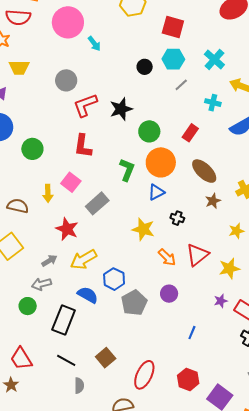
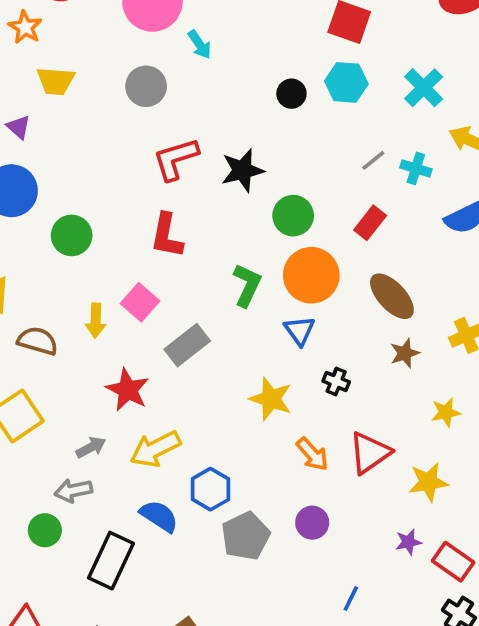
gray circle: (66, 80) -> (146, 86), moved
gray line: (181, 85) -> (373, 160), moved
blue triangle: (156, 192) -> (300, 331), turned -42

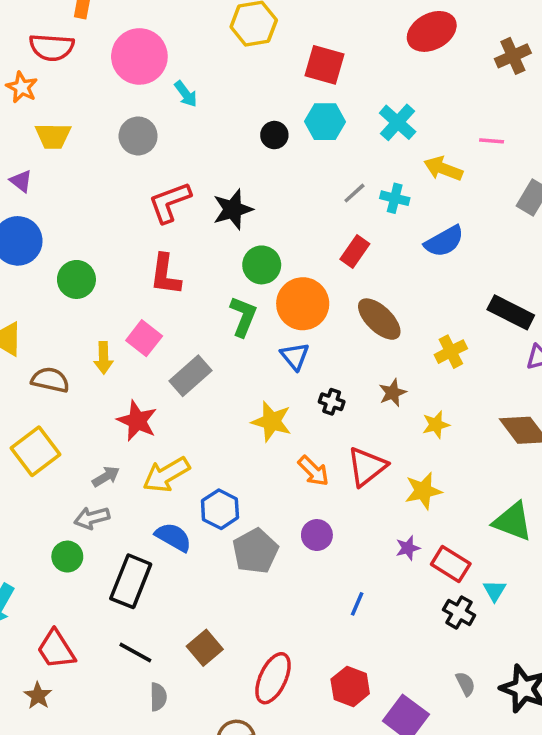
green circle: (293, 216) -> (262, 265), moved
brown star: (405, 353) -> (393, 393), moved

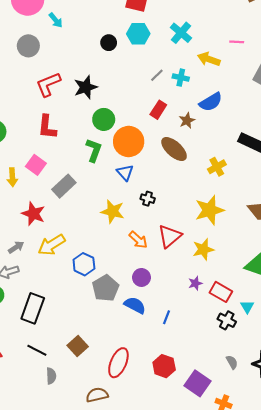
brown star: (393, 393) -> (187, 121), moved
yellow star: (436, 425) -> (209, 210), size x1.8
blue semicircle: (173, 537) -> (135, 305), moved

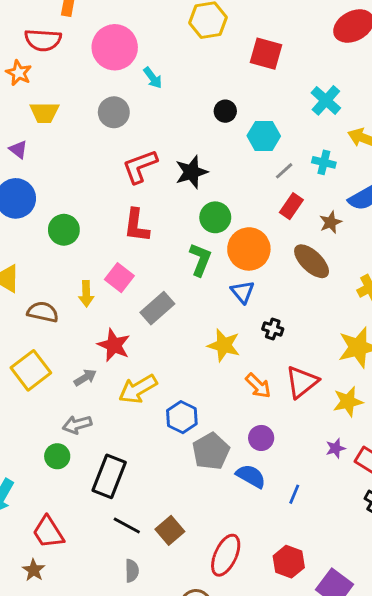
cyan hexagon: (138, 34) -> (264, 136), moved
gray line: (157, 75) -> (284, 171), moved
gray arrow: (16, 247) -> (85, 378), moved
black line: (37, 350) -> (127, 526), moved

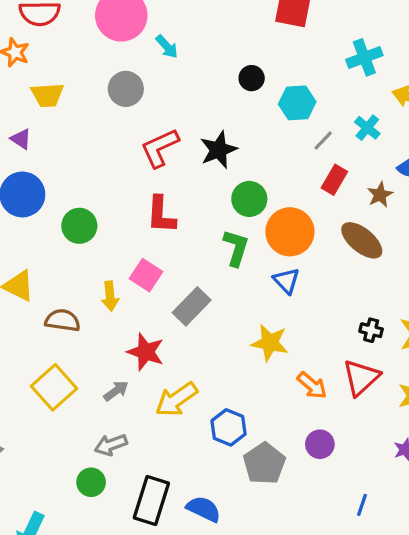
cyan cross: (326, 100) -> (364, 57), turned 32
cyan cross: (324, 162) -> (367, 128), turned 30
black cross: (273, 329) -> (371, 330), moved
blue semicircle: (251, 476) -> (204, 509), moved

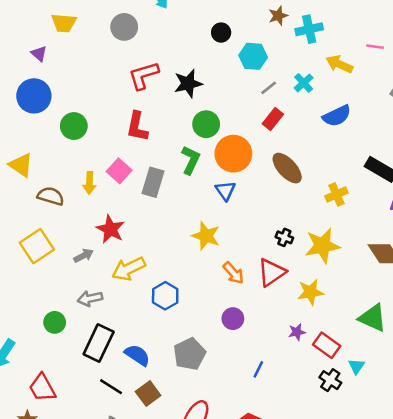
brown star: (380, 195) -> (278, 16), moved
gray rectangle: (192, 306) -> (153, 182), moved, turned -36
gray arrow: (111, 445) -> (90, 299), moved
gray pentagon: (264, 464) -> (190, 354), moved

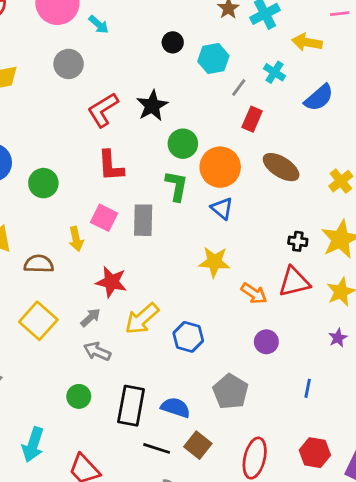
red triangle: (272, 272) -> (294, 282), turned 36
gray arrow: (90, 299) -> (97, 351), moved, turned 50

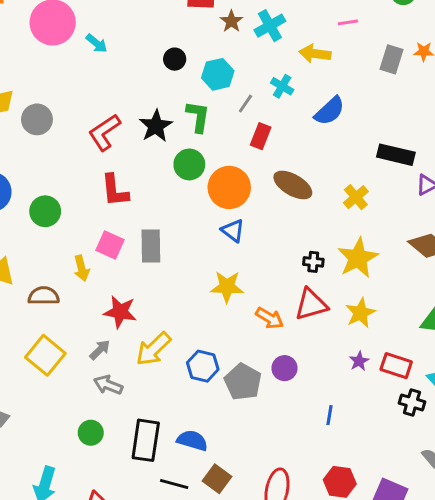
gray circle: (69, 64) -> (37, 119), moved
green L-shape: (177, 186) -> (198, 117), moved
gray pentagon: (230, 392) -> (243, 382), moved

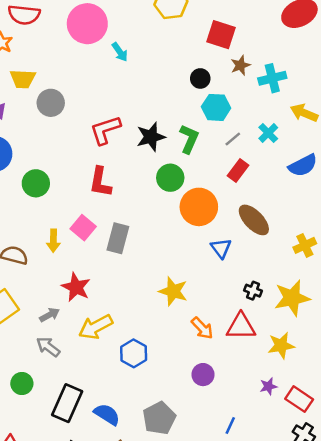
black circle: (175, 59) -> (200, 78), moved
blue triangle: (233, 231) -> (221, 248), moved
gray pentagon: (243, 382) -> (159, 418), moved

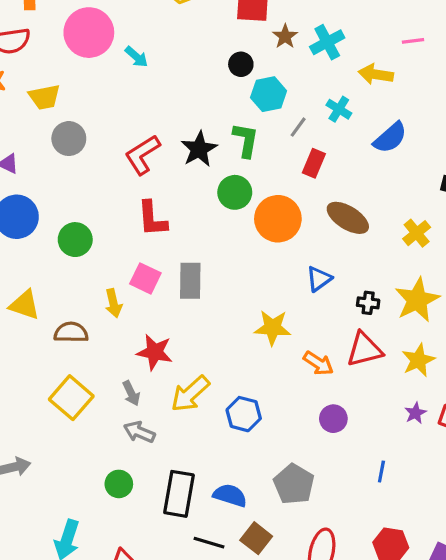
yellow trapezoid: (23, 79) -> (44, 97), moved
blue triangle: (221, 248) -> (319, 279), moved, turned 45
gray arrow: (49, 315) -> (131, 393), turned 108

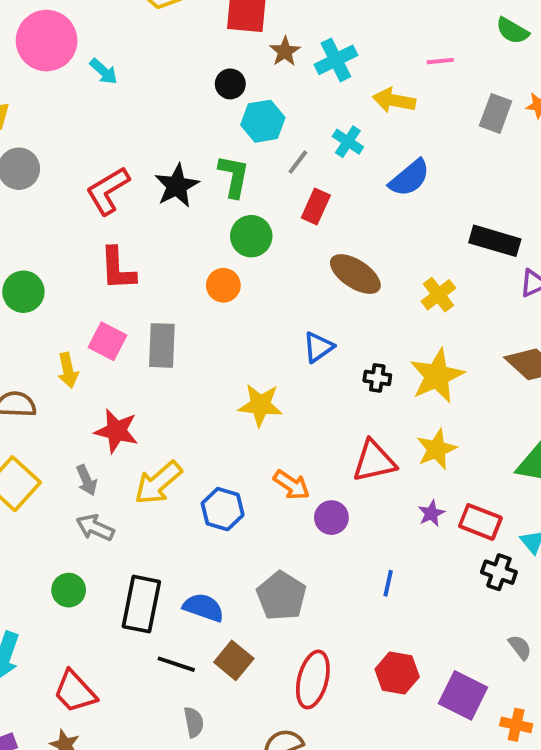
green circle: (235, 192) -> (251, 236), moved
orange circle: (278, 219) -> (223, 285), moved, size x0.6
red triangle: (364, 349) -> (374, 461), moved
orange arrow: (318, 363) -> (292, 485), moved

